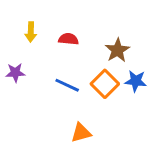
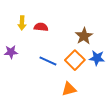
red semicircle: (68, 39) -> (41, 27), moved
orange triangle: (81, 133) -> (69, 89), moved

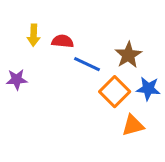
blue line: (48, 61) -> (87, 64), moved
orange triangle: (69, 89) -> (133, 125), moved

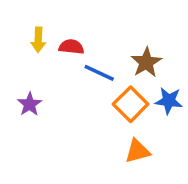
purple star: (17, 79) -> (30, 104), moved, turned -30
orange triangle: (133, 125) -> (137, 151), moved

